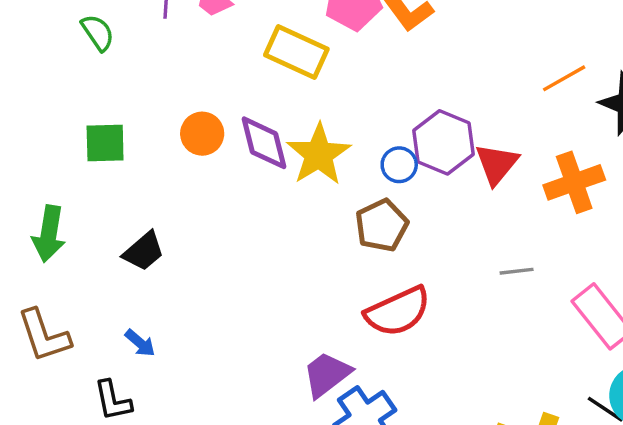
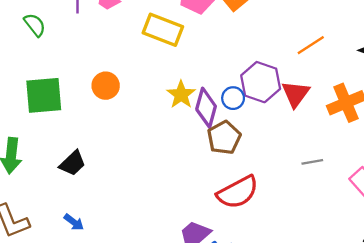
orange line: (564, 78) -> (311, 45), moved
green square: (105, 143) -> (44, 95), size x1.4
purple diamond: (264, 143) -> (206, 108), moved, turned 33
yellow star: (319, 154) -> (181, 95), size x0.7

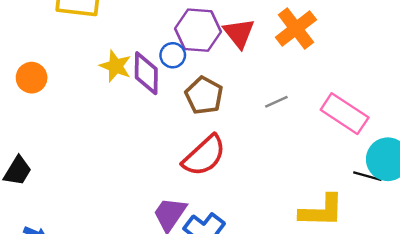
brown pentagon: (224, 138) -> (204, 95), moved

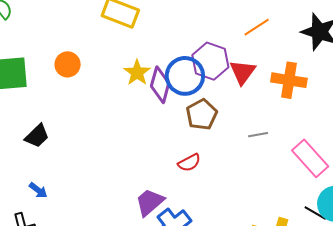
orange cross: (296, 28) -> (289, 80), turned 32
blue circle: (173, 55) -> (185, 76), size x1.8
red semicircle: (204, 156) -> (189, 163), size x0.6

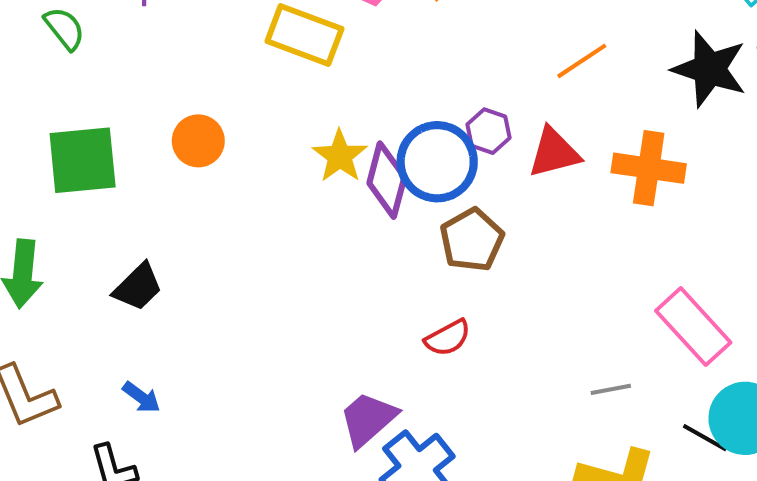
purple hexagon: (210, 61) -> (488, 131), size x0.6
red triangle: (243, 72) -> (554, 153), turned 40
gray line: (258, 135) -> (611, 389), moved

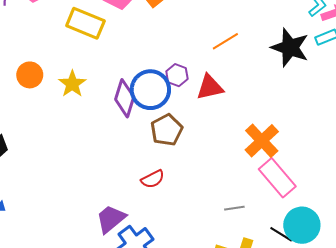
yellow star: (340, 156) -> (72, 84), moved
orange cross: (649, 168) -> (262, 141), moved, turned 36

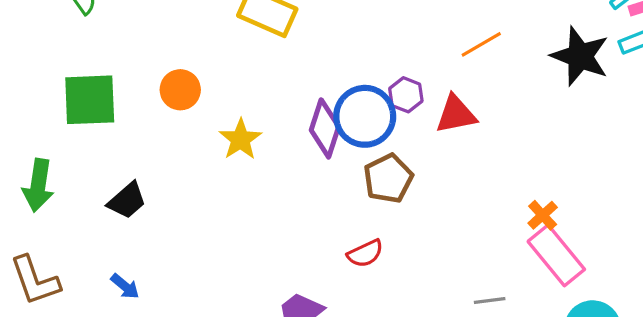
yellow star: (72, 84) -> (240, 139), moved
orange cross: (262, 141) -> (543, 215), moved, size x0.6

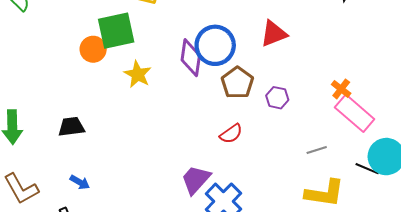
purple hexagon: (406, 95) -> (277, 98), moved
green square: (90, 100) -> (116, 31), moved
black trapezoid: (127, 201) -> (71, 127), turned -136

